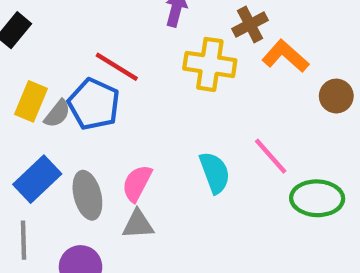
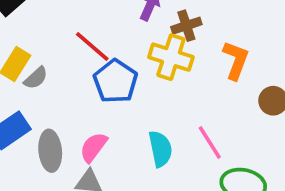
brown cross: (250, 24) -> (186, 26), moved
orange L-shape: (285, 56) -> (236, 60), turned 60
blue pentagon: (94, 104) -> (115, 81), moved

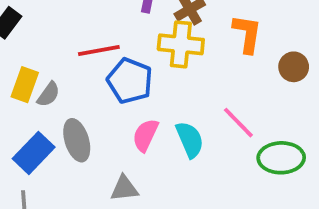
red line: (92, 46) -> (99, 50), turned -39
pink semicircle: (94, 147) -> (145, 135), moved
gray ellipse: (50, 151) -> (77, 140), moved

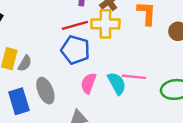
red line: (99, 50) -> (75, 25), moved
pink line: (238, 123) -> (134, 77), moved, turned -35
blue rectangle: (34, 153) -> (19, 101), turned -55

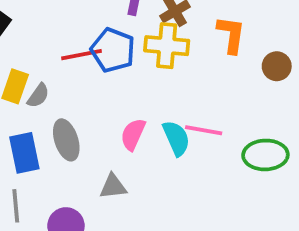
red line: (75, 25) -> (81, 55), moved
blue pentagon: (75, 50) -> (113, 50), moved

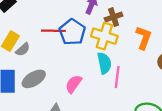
pink line: (204, 130) -> (117, 77), moved, turned 75
cyan semicircle: (176, 138) -> (104, 63), moved
gray ellipse: (66, 140) -> (34, 79), turned 65

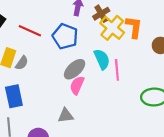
red line: (53, 31) -> (30, 31), moved, turned 35
yellow cross: (104, 36) -> (112, 28), moved, turned 35
gray ellipse: (34, 79) -> (75, 69), moved

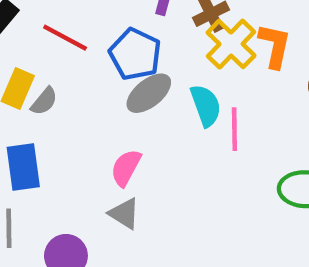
gray ellipse: (75, 69) -> (149, 93), moved
pink semicircle: (77, 85) -> (126, 168), moved
gray triangle: (66, 116) -> (124, 214), turned 35

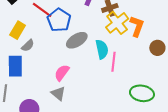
blue pentagon: (135, 54) -> (59, 20), moved
gray semicircle: (44, 101) -> (28, 45), moved

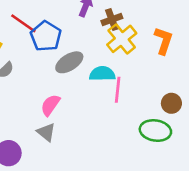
orange L-shape: (137, 26) -> (164, 41), moved
brown circle: (157, 48) -> (171, 103), moved
cyan semicircle: (102, 49) -> (102, 74), turned -78

